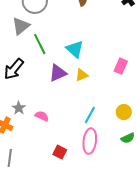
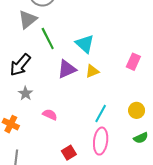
gray star: (19, 108) -> (26, 93), moved
red square: (60, 152) -> (69, 153), turned 32

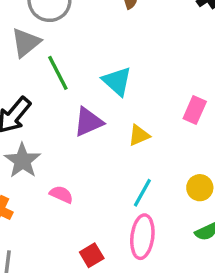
yellow triangle: (92, 71) -> (139, 135), moved
gray star: (26, 93) -> (22, 161), size x1.5

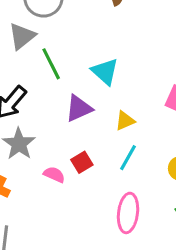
cyan line: (142, 193) -> (128, 158), moved
red square: (92, 255) -> (82, 162), moved

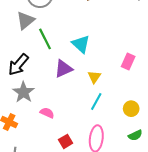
yellow triangle: (125, 121) -> (94, 77), turned -32
red square: (82, 162) -> (66, 141), moved

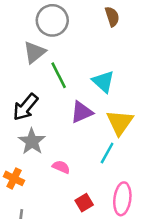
yellow triangle: (94, 77) -> (120, 122), size x1.6
cyan line: (96, 101) -> (107, 153), moved

